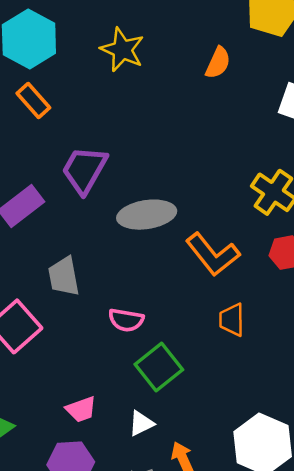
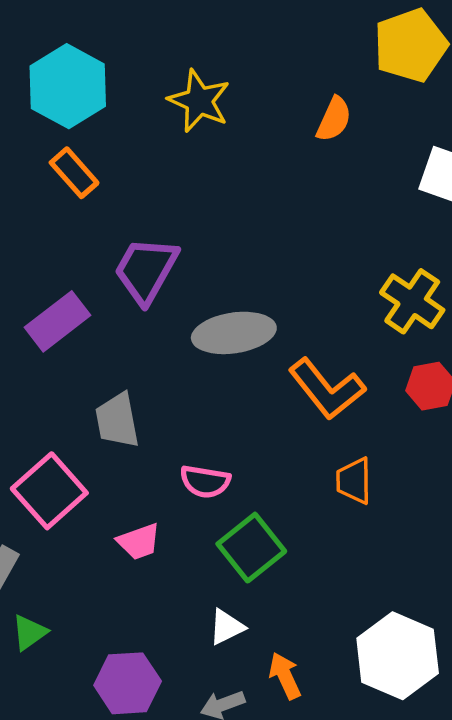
pink trapezoid: (81, 409) -> (139, 542), moved

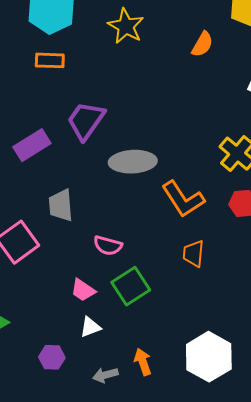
orange rectangle: (74, 173) -> (50, 60), turned -52
pink trapezoid: (139, 542) -> (83, 290), moved, turned 48
white triangle: (227, 627) -> (90, 327), moved
purple hexagon: (128, 683) -> (52, 357), size x0.7

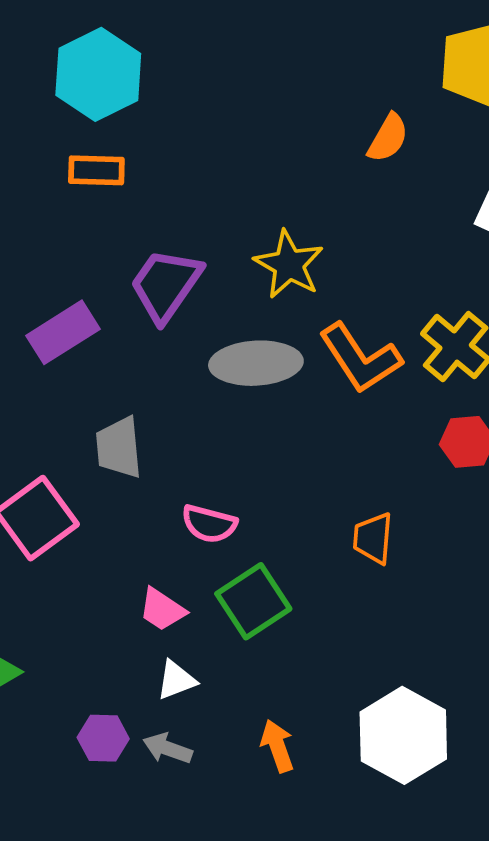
yellow star: (126, 26) -> (289, 265), moved
orange L-shape: (183, 199) -> (360, 358), moved
gray arrow: (105, 375) -> (168, 748), moved, turned 35

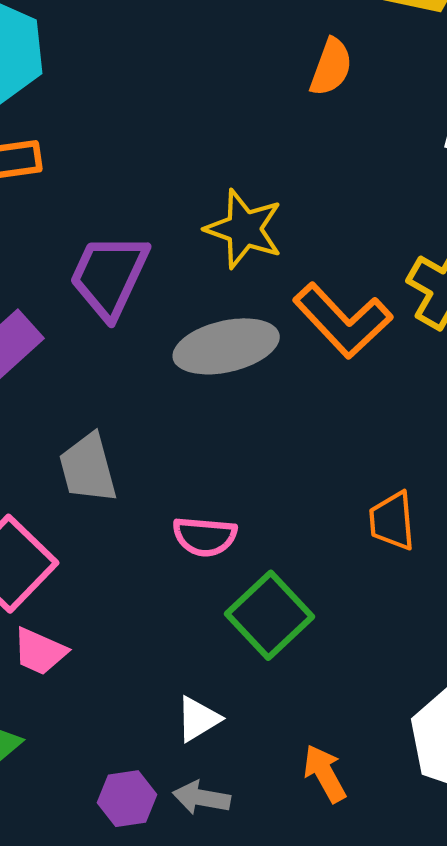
pink trapezoid: (162, 609) -> (40, 651), moved

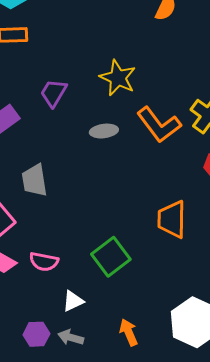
purple trapezoid: (109, 276) -> (54, 93), size x0.7
gray ellipse: (226, 346) -> (104, 131), size x0.6
orange trapezoid: (392, 521) -> (172, 219), size x1.4
pink semicircle: (205, 537) -> (44, 262), moved

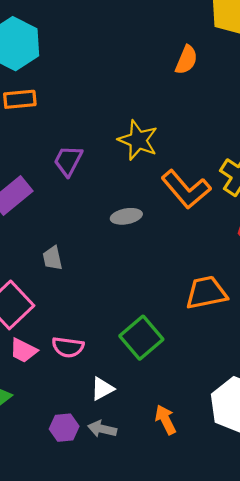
gray ellipse: (104, 131) -> (126, 216), moved
gray trapezoid: (34, 180) -> (52, 258), size x0.7
orange trapezoid: (172, 219) -> (206, 293), turned 81

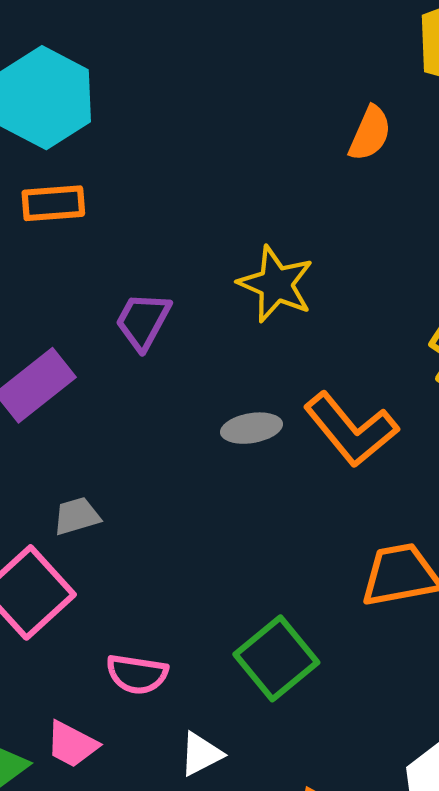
orange L-shape: (186, 189) -> (351, 430), moved
gray trapezoid: (52, 258) -> (77, 516), moved, turned 85
pink trapezoid: (23, 350) -> (72, 744), moved

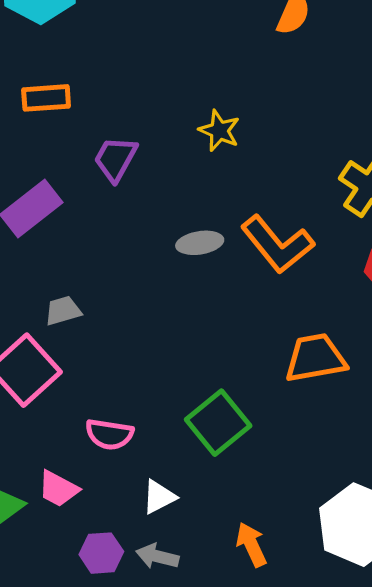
orange rectangle: (53, 203) -> (46, 98), moved
yellow star: (276, 284) -> (219, 131), size x0.7

